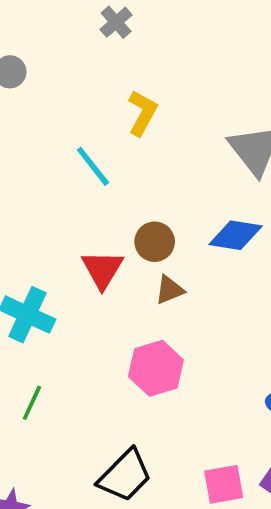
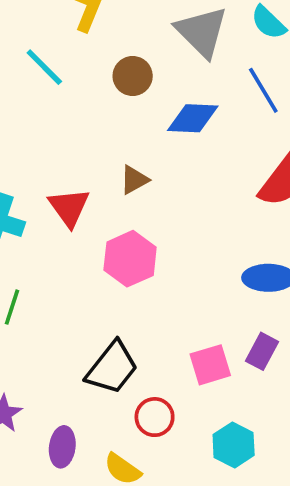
brown circle: (155, 242) -> (133, 76), moved
red triangle: (102, 269) -> (69, 207), moved

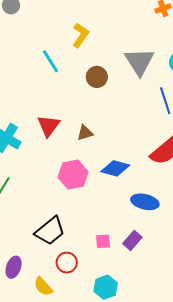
blue diamond: (193, 118) -> (115, 168), moved
red triangle: (69, 207) -> (49, 126), moved
pink square: (210, 365) -> (103, 241), size x0.7

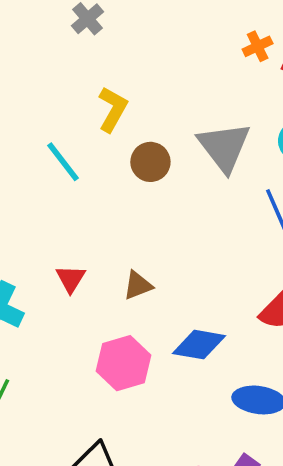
brown circle: (97, 77) -> (150, 162), moved
red triangle: (49, 126) -> (71, 279), size x0.7

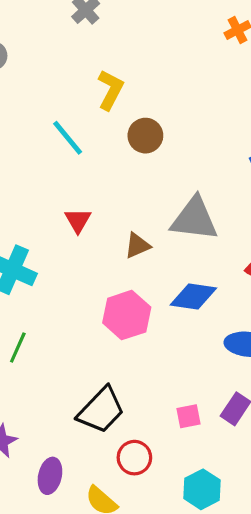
gray triangle: (224, 147) -> (194, 219), moved, turned -44
red triangle: (71, 279) -> (78, 220), moved

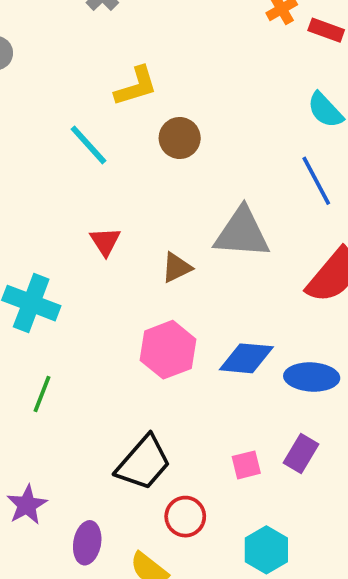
yellow L-shape: (110, 90) -> (136, 86), turned 48
blue diamond: (193, 297) -> (246, 358), moved

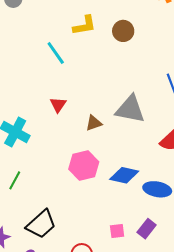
brown circle: (180, 138) -> (123, 31), moved
black trapezoid: (143, 463) -> (41, 224), moved

